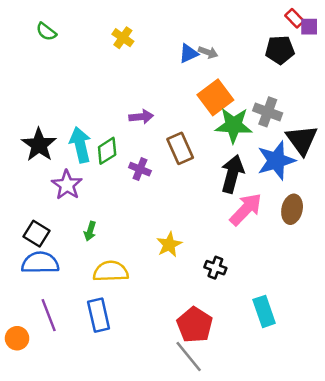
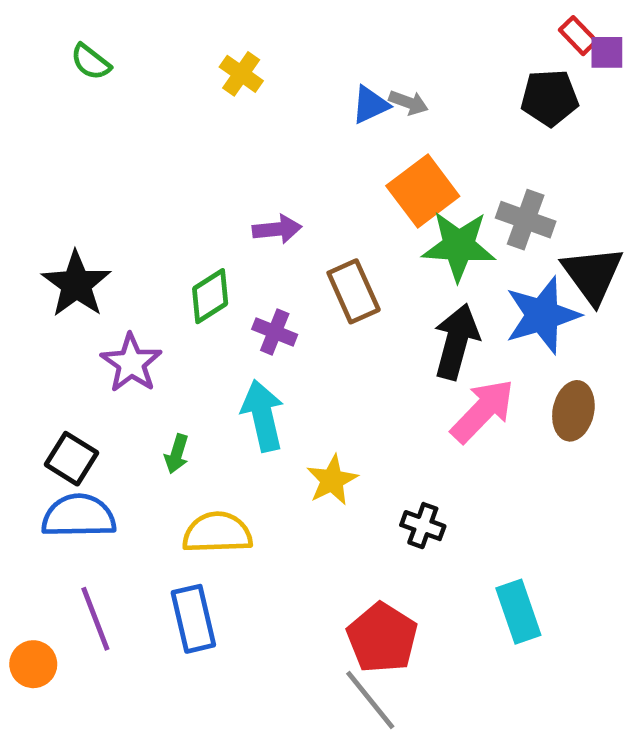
cyan arrow: (80, 145) -> (263, 416), moved

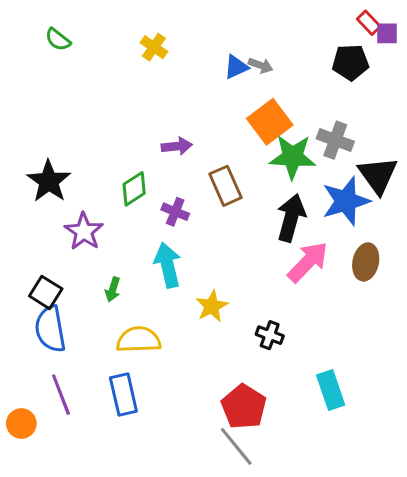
blue semicircle: (79, 516) -> (50, 329), turned -99

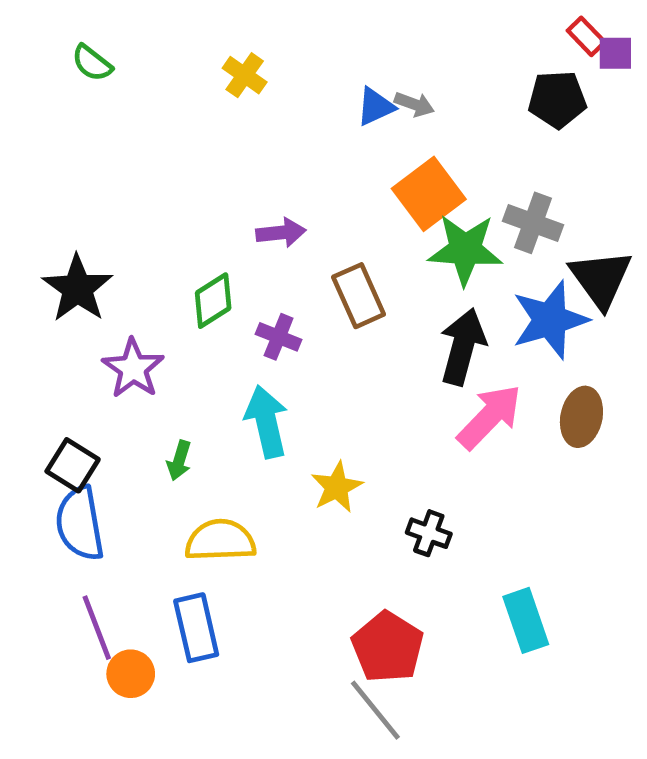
orange circle: (21, 424) -> (131, 674), moved

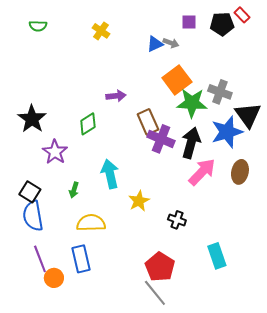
purple square: (615, 53) -> (189, 22), moved
green semicircle: (92, 63) -> (38, 26), turned -36
black pentagon: (557, 99) -> (222, 24), moved
purple cross: (279, 337) -> (161, 139), moved, size x1.5

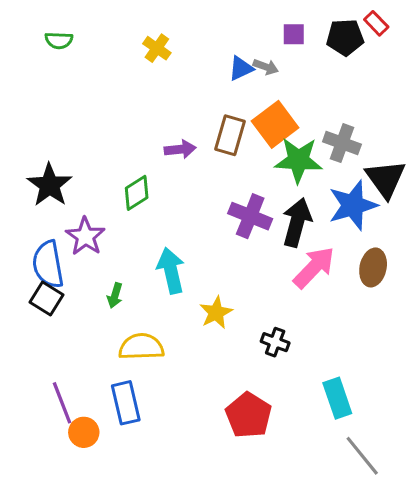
brown rectangle: (148, 122) -> (230, 135), moved, turned 40
blue semicircle: (33, 216) -> (48, 264), moved
gray line: (155, 293) -> (362, 456), moved

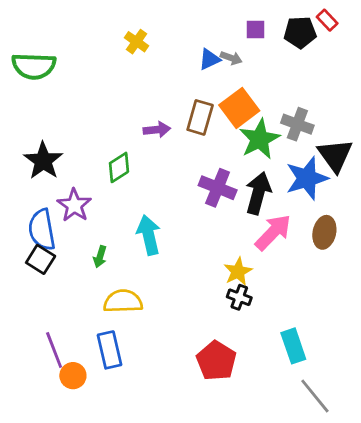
green semicircle: (59, 40) -> (34, 66), moved, size x1.8
green star: (298, 160) -> (260, 139), turned -30
yellow star: (216, 313) -> (238, 272), moved

